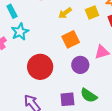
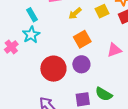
cyan rectangle: (12, 11) -> (32, 15), moved
purple circle: (80, 65) -> (81, 64), moved

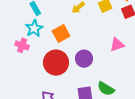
orange square: (82, 39) -> (61, 34), moved
pink cross: (11, 47) -> (22, 45), moved, turned -32

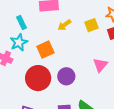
pink triangle: (117, 45) -> (100, 65), turned -35

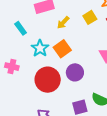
cyan star: (19, 42) -> (40, 48), moved
orange square: (45, 50) -> (62, 49), moved

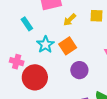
yellow square: (90, 17) -> (96, 16), turned 32
red circle: (48, 80) -> (35, 77), moved

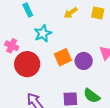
orange square: (68, 46) -> (63, 57), moved
purple circle: (79, 70) -> (84, 61), moved

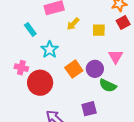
yellow square: (98, 13) -> (99, 30), moved
green semicircle: (92, 96) -> (108, 86), moved

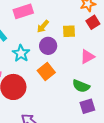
pink triangle: (116, 57) -> (87, 57), turned 35
purple circle: (95, 69) -> (48, 46), moved
purple square: (89, 109) -> (87, 106), moved

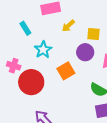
purple circle: (48, 46) -> (85, 52), moved

